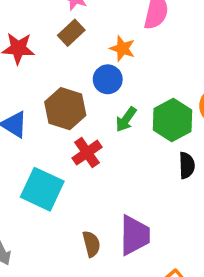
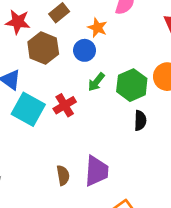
brown hexagon: (65, 109) -> (43, 48), moved
cyan square: (42, 189) -> (28, 109), moved

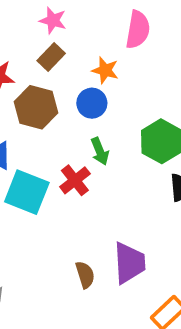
green arrow: (96, 82) -> (100, 151), moved, turned -54

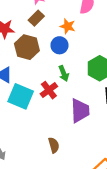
purple trapezoid: (129, 263) -> (80, 111), moved

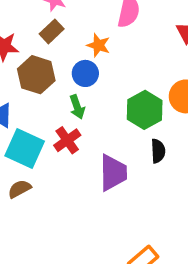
green arrow: (64, 73) -> (77, 107), moved
brown semicircle: (54, 145) -> (19, 189), moved, turned -104

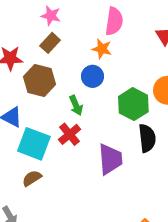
orange star: (98, 45) -> (102, 49), moved
blue circle: (85, 73) -> (92, 76), moved
black semicircle: (158, 151) -> (147, 138), size x1.4

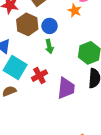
blue circle: (92, 76) -> (50, 26), moved
red cross: (70, 134) -> (39, 76), moved

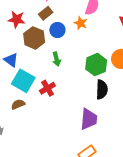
blue circle: (50, 26) -> (57, 30), moved
purple trapezoid: (66, 88) -> (89, 119), moved

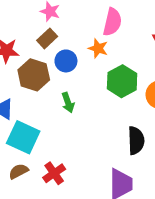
green hexagon: (96, 65) -> (122, 81), moved
red cross: (47, 88) -> (54, 173), moved

